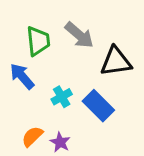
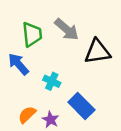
cyan cross: (62, 97) -> (52, 81), turned -35
blue rectangle: (98, 106) -> (81, 106), moved

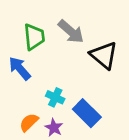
black triangle: (97, 52) -> (104, 55), turned 48
cyan cross: (52, 81) -> (55, 97), moved

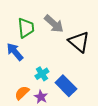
cyan cross: (55, 97) -> (42, 74), turned 32

